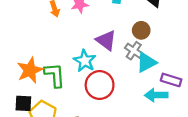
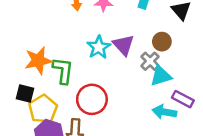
cyan star: (85, 61) -> (99, 47), moved
red circle: (100, 85) -> (92, 99), moved

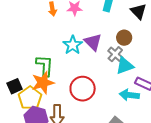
orange star: (38, 61) -> (43, 83), moved
black square: (25, 94) -> (15, 86), turned -35
red circle: (92, 99) -> (83, 89), moved

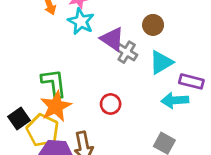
cyan star: (73, 45) -> (81, 21), moved
gray cross: (115, 54) -> (127, 52), moved
red circle: (83, 89) -> (111, 104), size x0.6

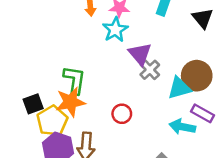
brown circle: (153, 25) -> (197, 76), moved, size x1.5

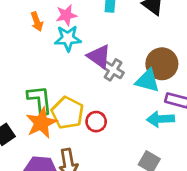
cyan star: (115, 30) -> (68, 38), turned -30
cyan triangle: (179, 88) -> (147, 81), turned 45
yellow pentagon: (52, 121) -> (67, 113), moved

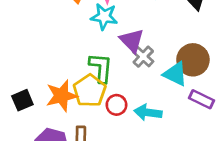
green L-shape: (40, 100) -> (101, 68), moved
cyan arrow: (160, 119) -> (148, 112), moved

